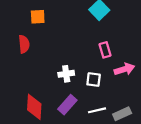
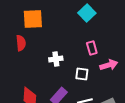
orange square: (38, 17) -> (33, 19), size x1.5
white cross: (66, 74) -> (56, 59), moved

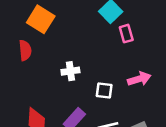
orange square: (33, 19) -> (41, 19), turned 35
pink rectangle: (92, 48) -> (126, 34), moved

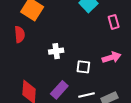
pink rectangle: (126, 34) -> (114, 22), moved

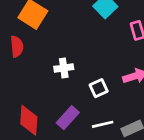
white square: (83, 67) -> (99, 88), turned -32

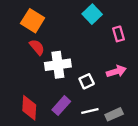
red semicircle: (17, 47) -> (37, 47), moved, turned -35
white cross: (64, 68) -> (58, 65), size x1.6

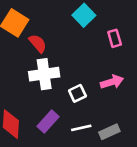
red semicircle: (37, 47) -> (38, 43), moved

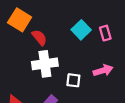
cyan square: (84, 15) -> (81, 30), moved
white square: (77, 93) -> (73, 80), turned 32

